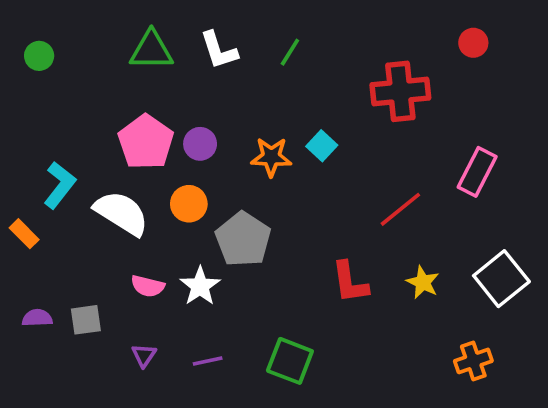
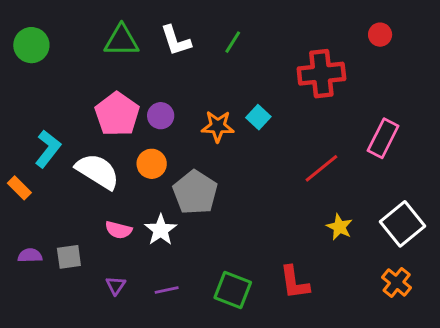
green circle: (39, 56) -> (31, 45), size x1.5
red L-shape: (350, 282) -> (294, 282), moved
orange cross: (473, 361) -> (397, 282), moved, turned -32

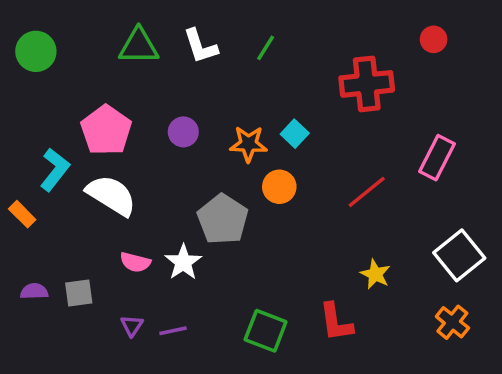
pink pentagon: (117, 114) -> (106, 130), moved
orange circle: (152, 164) -> (279, 187), moved
yellow star: (339, 227) -> (375, 274), moved
purple line: (167, 290) -> (173, 331), moved

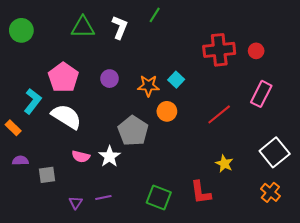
red circle: (434, 39) -> (256, 51), moved
white L-shape: (200, 46) -> (120, 27), turned -140
green line: (266, 48) -> (155, 15), moved
purple semicircle: (34, 291) -> (20, 161), moved
purple triangle: (132, 326) -> (76, 203), moved

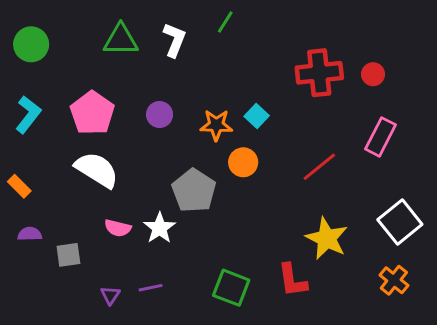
cyan L-shape: (33, 101) -> (28, 115), moved
yellow star: (224, 164) -> (327, 238), size x1.6

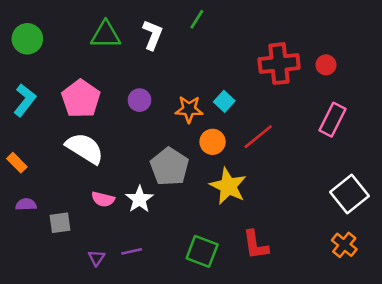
red line: (319, 167) -> (258, 137), moved
yellow star: (327, 238) -> (228, 186), moved

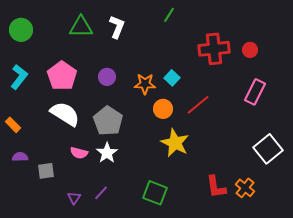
green line: (197, 19) -> (169, 15), moved
gray pentagon: (169, 167) -> (108, 121), moved
red L-shape: (256, 245) -> (216, 187), moved
orange cross: (344, 245) -> (245, 188), moved
purple line: (132, 251) -> (101, 193), turned -35

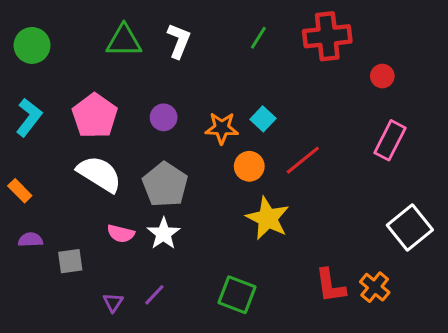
green line: (169, 15) -> (258, 38), moved
red cross: (214, 49) -> (327, 36), moved

